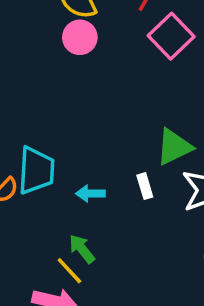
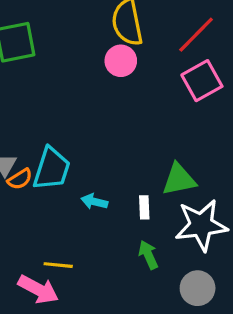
green arrow: (82, 249) -> (148, 255), moved
yellow line: (69, 271) -> (58, 265), turned -56

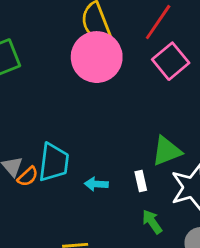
pink circle: (121, 61) -> (97, 57), size x1.8

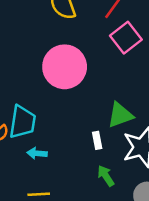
pink circle: (97, 57) -> (65, 67), moved
cyan arrow: (96, 184) -> (37, 153), moved

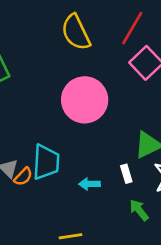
cyan arrow: (37, 153) -> (90, 184), moved

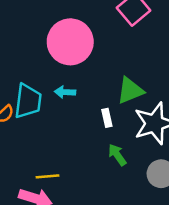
cyan arrow: (90, 184) -> (65, 92), moved

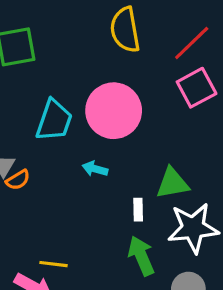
cyan trapezoid: (28, 101) -> (54, 120), moved
green arrow: (117, 155) -> (141, 256), size x1.4

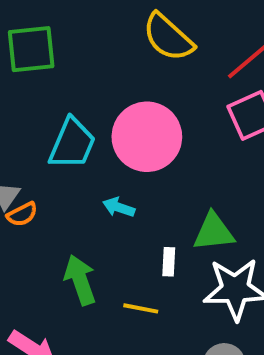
yellow semicircle: (125, 30) -> (168, 37), turned -42
green arrow: (141, 256) -> (80, 280), moved
yellow line: (53, 264) -> (141, 308), moved

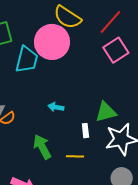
pink circle: (147, 137) -> (52, 42), moved
cyan trapezoid: (72, 144) -> (27, 60), moved

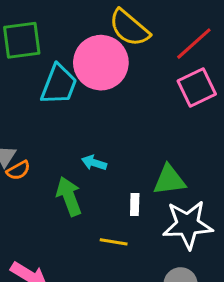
green arrow: (42, 147) -> (69, 196), moved

